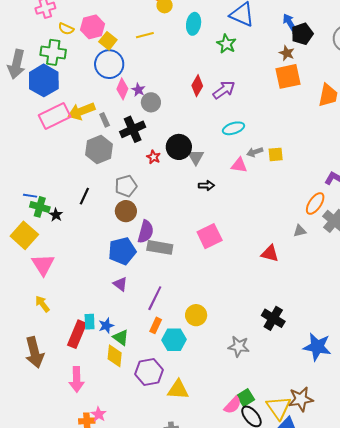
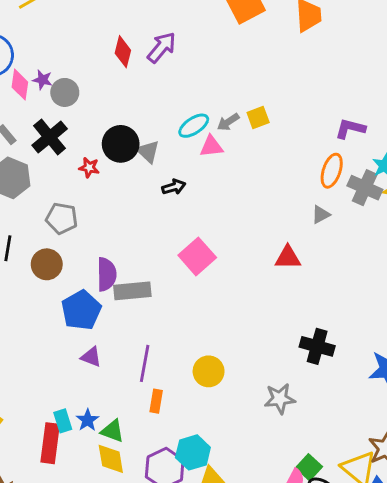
cyan ellipse: (233, 128) -> (194, 126), moved
gray pentagon: (126, 186) -> (62, 218), turned -30
brown circle: (126, 211) -> (47, 264), moved
cyan hexagon: (174, 340) -> (193, 452), moved

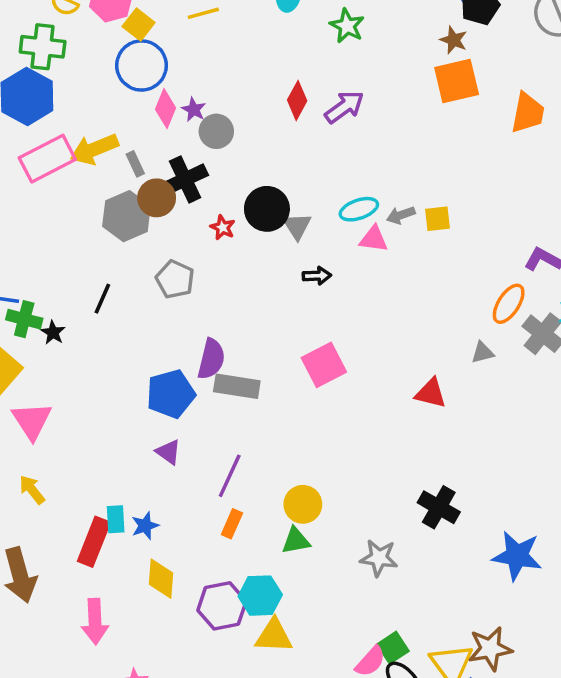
brown circle: (47, 264) -> (157, 198), moved
green triangle: (112, 431) -> (296, 541), moved, turned -45

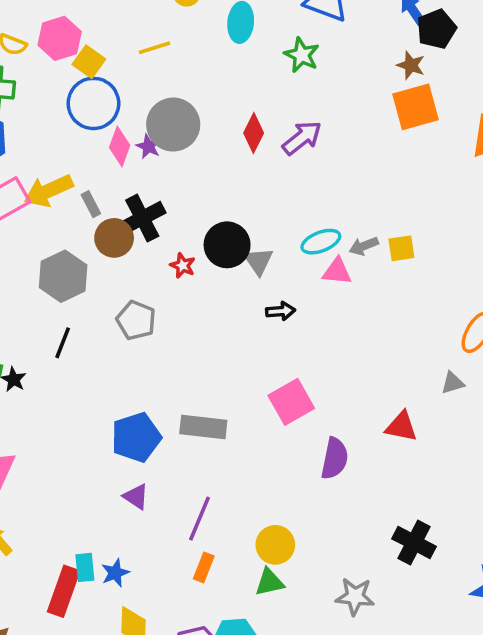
gray circle: (216, 131) -> (173, 125), moved, size x1.5
gray hexagon: (126, 216) -> (63, 276), moved
purple semicircle: (211, 359) -> (335, 458), moved

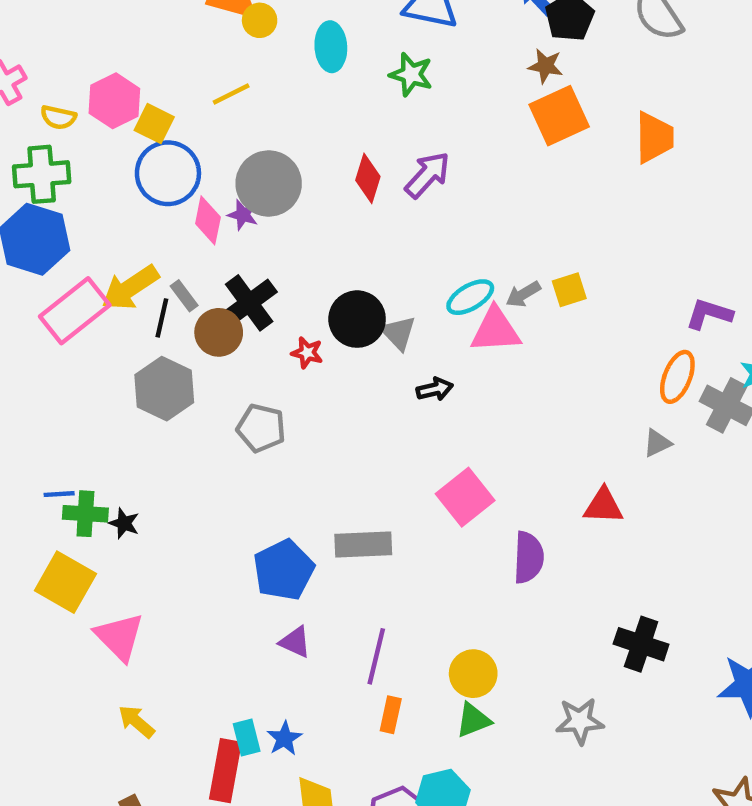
pink triangle: (337, 271) -> (496, 330), size x1.4
black line: (63, 343) -> (162, 318), moved

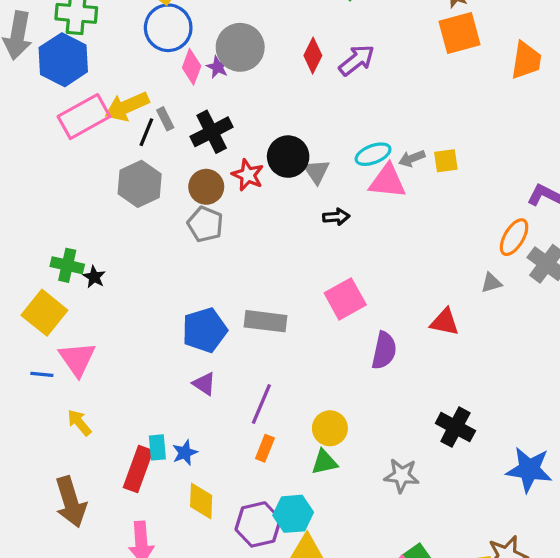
brown circle: (219, 332) -> (206, 187), moved
red star: (307, 353) -> (248, 175), size x1.4
blue line: (59, 494) -> (42, 374), moved

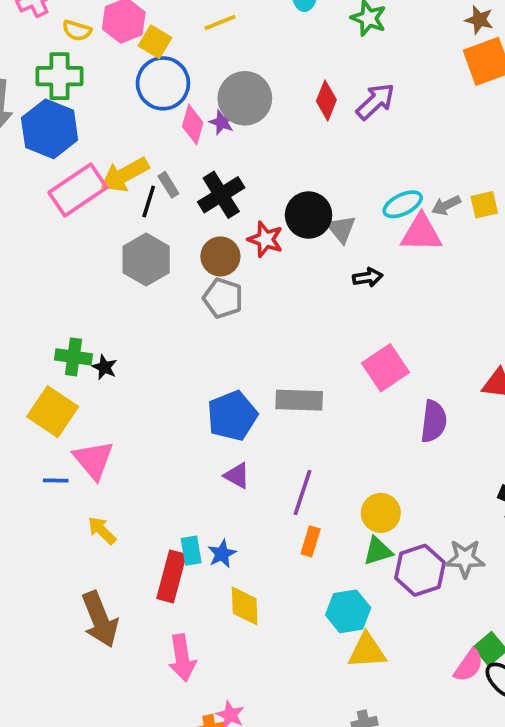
purple hexagon: (258, 524) -> (420, 570), moved

